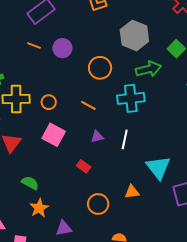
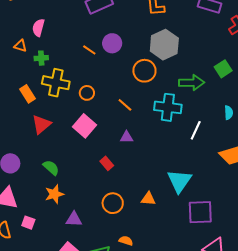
gray hexagon: (134, 36) -> (164, 45), moved
orange line: (34, 45) -> (89, 50), moved
white line: (125, 139) -> (196, 130), moved

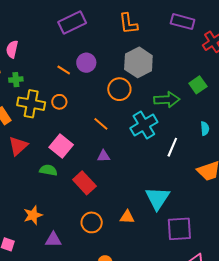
orange circle: (87, 93) -> (59, 102), moved
cyan cross: (168, 107) -> (144, 125), turned -36
red rectangle: (107, 163) -> (84, 183), size x1.6
green semicircle: (51, 168) -> (48, 170), moved, turned -30

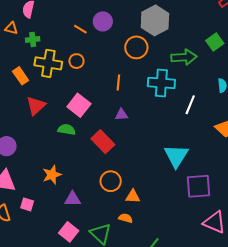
orange line: (101, 124) -> (118, 82), turned 56
cyan cross: (144, 125) -> (161, 83), turned 36
orange triangle: (127, 217) -> (133, 196), moved

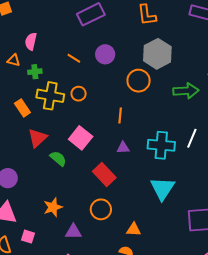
orange line: (80, 29) -> (74, 58), moved
cyan cross: (161, 83) -> (161, 145), moved
green semicircle: (67, 130) -> (58, 158), moved, turned 30
cyan triangle: (176, 156) -> (162, 188), moved
orange circle: (111, 181) -> (101, 209), moved

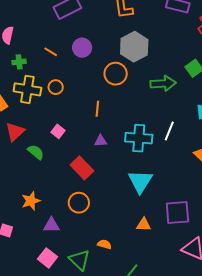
green cross: (35, 72) -> (19, 62), moved
pink square: (81, 138) -> (58, 131), size x0.6
orange triangle: (134, 230) -> (144, 225), moved

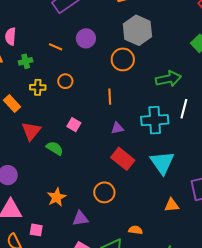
green arrow: (163, 83) -> (168, 79), moved
yellow cross: (27, 89) -> (38, 87), size x0.6
red rectangle: (82, 168) -> (123, 159), moved

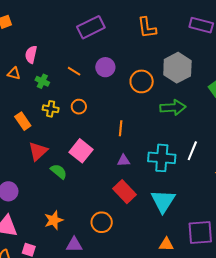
gray hexagon: (137, 30) -> (177, 68), moved
orange circle: (123, 59) -> (142, 81), moved
green cross: (26, 61) -> (42, 81), turned 32
green arrow: (168, 79) -> (173, 108), moved
pink square: (74, 125) -> (81, 151), size x1.6

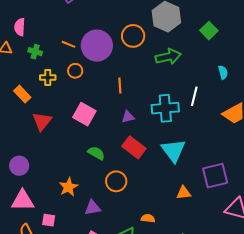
purple circle: (105, 67) -> (97, 46), moved, size x1.6
orange line: (74, 71) -> (69, 44), moved
green semicircle: (59, 171) -> (96, 153), moved

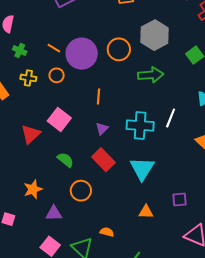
purple triangle: (128, 117) -> (102, 129), turned -40
red triangle: (42, 121) -> (31, 134), moved
purple square: (215, 176) -> (180, 199), size x0.6

